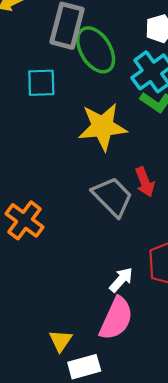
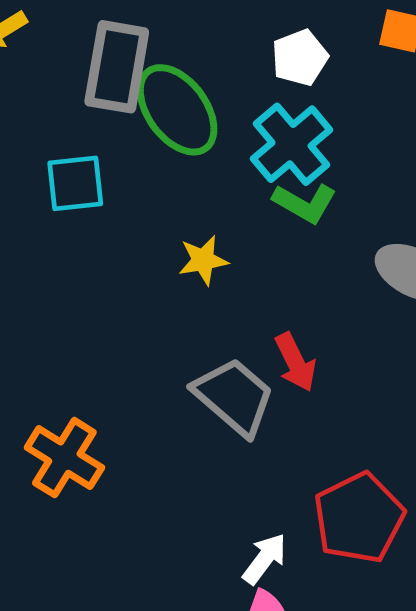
yellow star: (103, 127) -> (203, 260), size x0.5

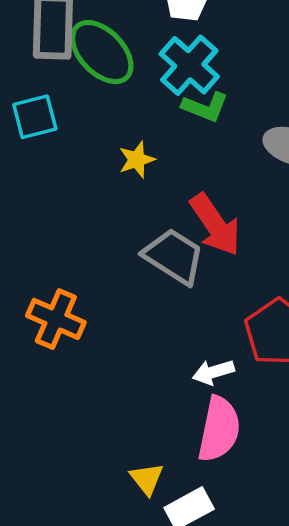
red arrow: (295, 362) -> (215, 225), size x1.5
white arrow: (265, 559) -> (213, 372), turned -135

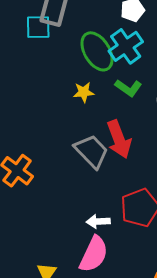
green ellipse: (102, 52) -> (97, 51), moved
green L-shape: (205, 107) -> (128, 88), moved
cyan square: (35, 117) -> (38, 27), moved

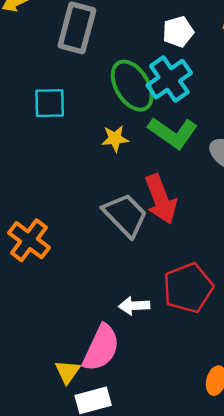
cyan square: (38, 27) -> (50, 103), moved
green L-shape: (128, 88) -> (173, 133), size x1.4
pink semicircle: (94, 254) -> (101, 348), moved

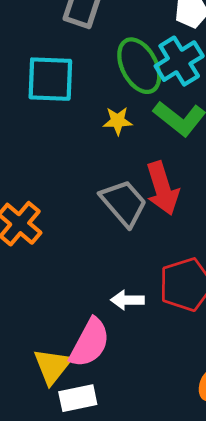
cyan square: (50, 103) -> (50, 79), size x1.4
yellow triangle: (67, 372) -> (52, 366), size x1.4

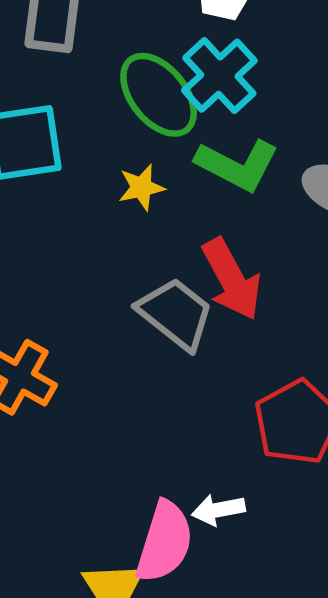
white arrow: (127, 300) -> (218, 510), moved

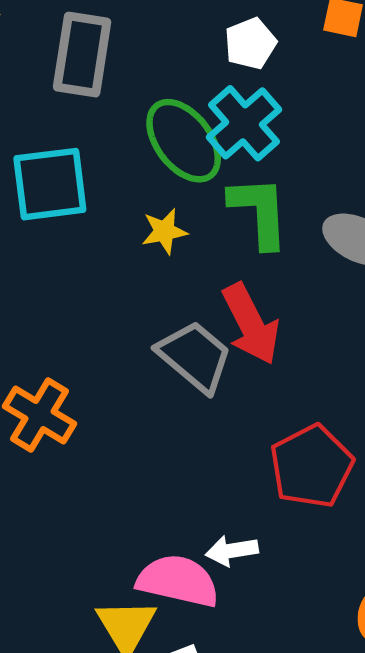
green L-shape: (237, 165) -> (259, 212), turned -122
pink semicircle: (164, 542) -> (178, 581), turned -96

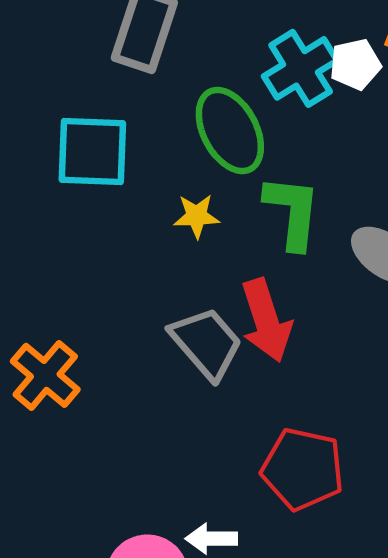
white pentagon: (250, 43) -> (355, 64), moved
cyan cross: (244, 123) -> (301, 68), moved
red pentagon: (311, 466) -> (303, 469), turned 30

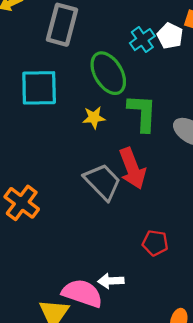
white pentagon: (355, 64) -> (170, 36), turned -30
cyan cross: (301, 68) -> (142, 40), size x0.7
red pentagon: (303, 469) -> (155, 243), size x0.6

